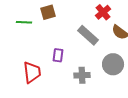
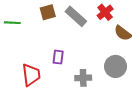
green line: (24, 22) -> (12, 23), moved
gray rectangle: (88, 35) -> (76, 16), moved

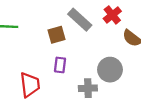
brown square: (48, 12) -> (57, 35), moved
gray circle: (116, 66) -> (110, 70), moved

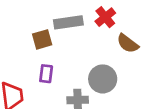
gray rectangle: (80, 20) -> (68, 22), turned -50

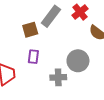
gray rectangle: (68, 22) -> (51, 16), turned -45

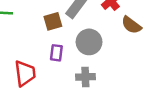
gray circle: (78, 61) -> (89, 42), moved

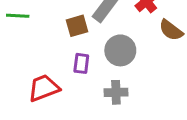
red trapezoid: (25, 73) -> (44, 88), turned -104

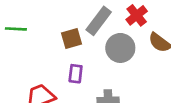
gray circle: (120, 50) -> (120, 48), moved

